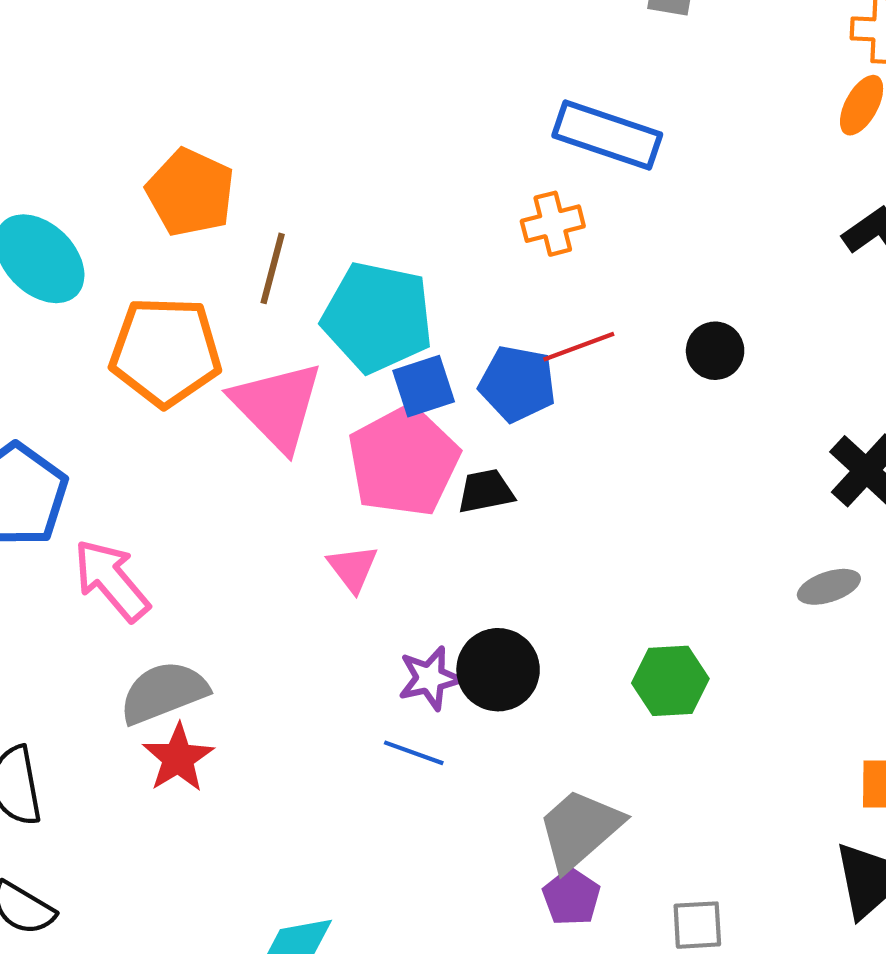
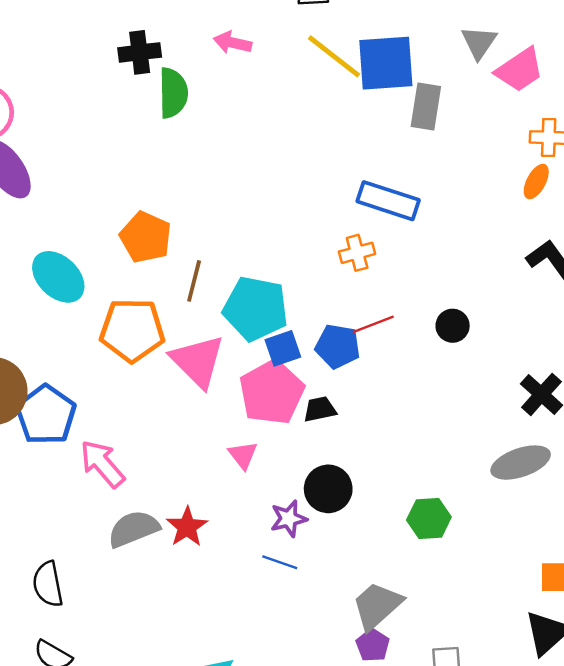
gray ellipse: (829, 587) -> (521, 463), size x1.6
black circle: (498, 670) -> (328, 489), moved
red star: (178, 758) -> (187, 527), moved

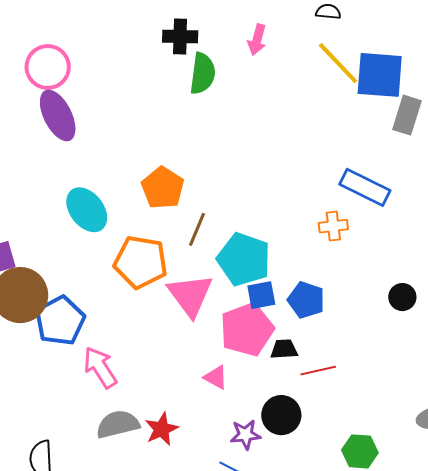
pink arrow: (232, 43) -> (257, 40), turned -96
red line: (373, 324) -> (318, 371), moved
pink triangle: (243, 455) -> (216, 377), turned -32

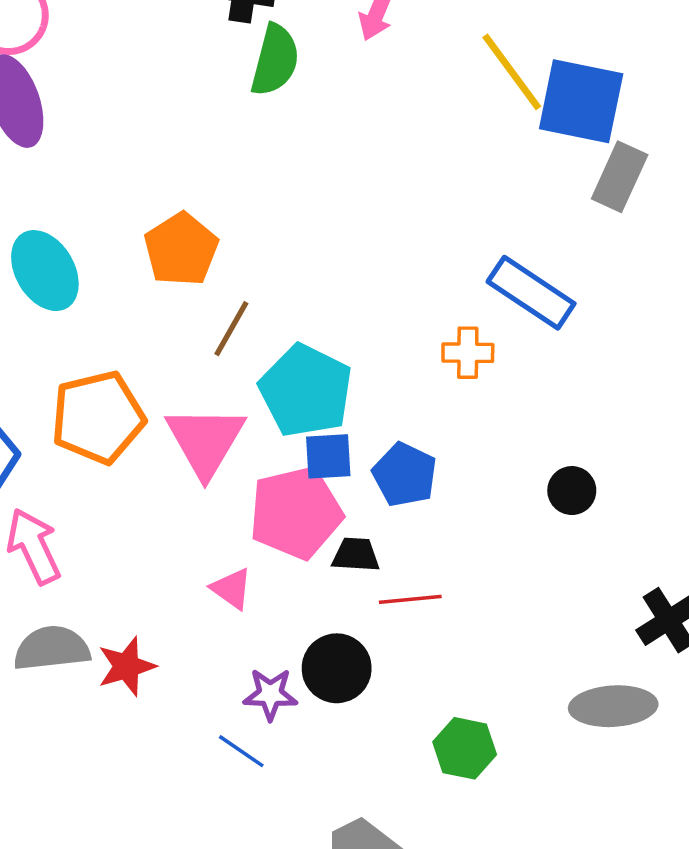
orange pentagon: (141, 262) -> (98, 417), moved, turned -30

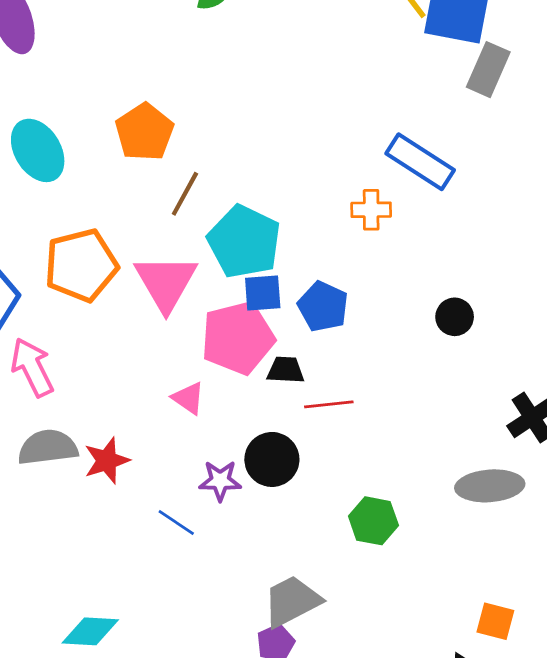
blue line: (241, 751) -> (176, 523), moved

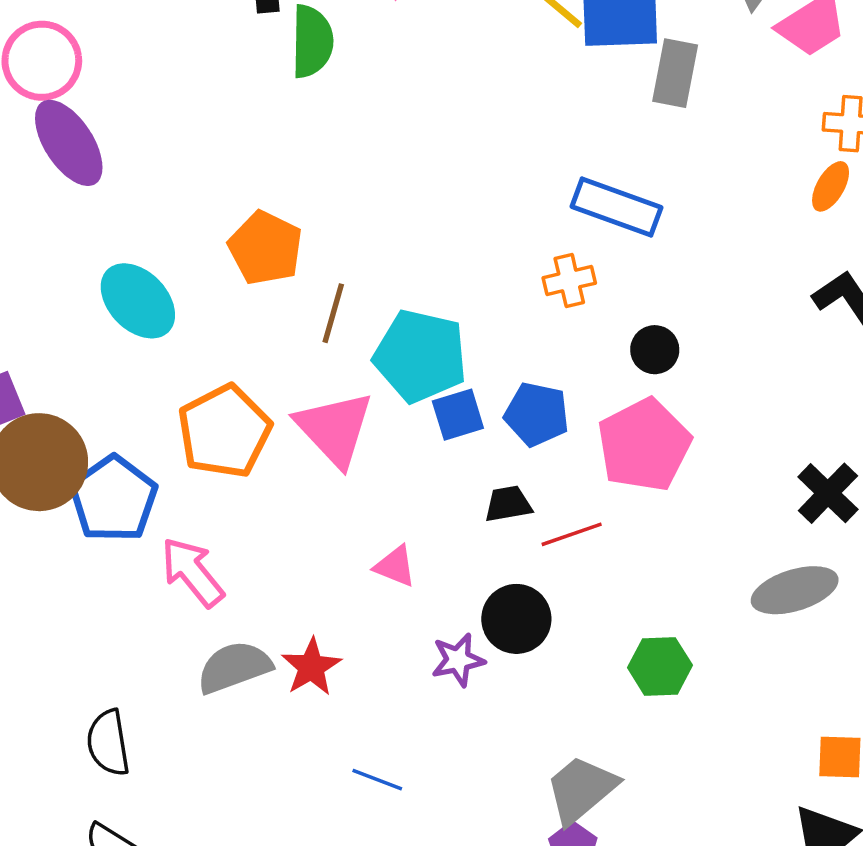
black circle: (455, 317) -> (655, 350), moved
pink pentagon: (238, 338) -> (644, 445), moved
blue line: (176, 523) -> (377, 780), moved

